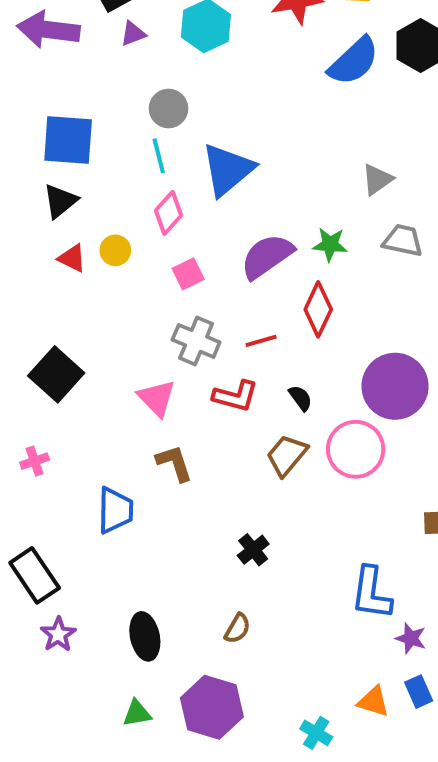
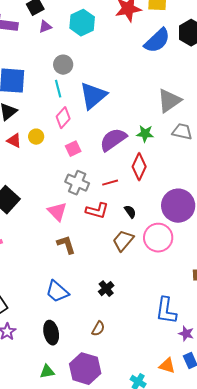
gray triangle: (377, 179) -> (169, 101), size x1.5
blue trapezoid: (115, 510) -> (57, 292), moved, turned 130

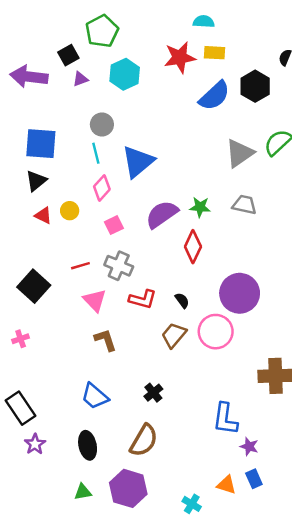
gray triangle: (169, 101) -> (240, 153), moved
red line: (110, 183) -> (80, 266), moved
brown semicircle: (98, 329) -> (144, 440), size x1.8

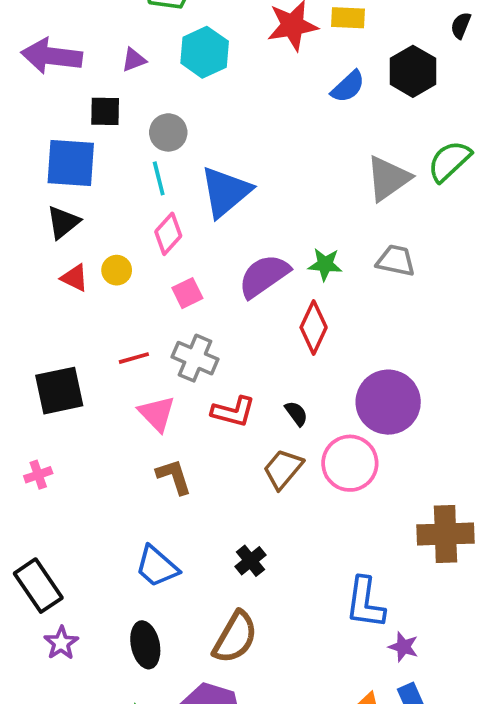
black square: (68, 55) -> (105, 111), moved, turned 30
blue semicircle: (214, 96) -> (348, 87), size x0.7
black square: (34, 286) -> (59, 391), turned 36

